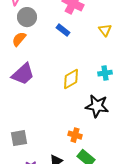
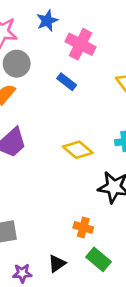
yellow diamond: (71, 79) -> (78, 150), turned 70

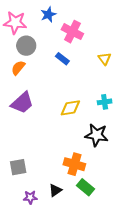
yellow diamond: (78, 150) -> (70, 108), turned -50
orange cross: (83, 227) -> (74, 164), size x1.5

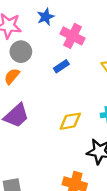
blue rectangle: (62, 59) -> (61, 66), turned -72

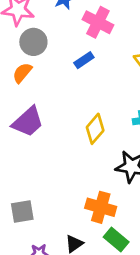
yellow diamond: (70, 121) -> (95, 129), turned -40

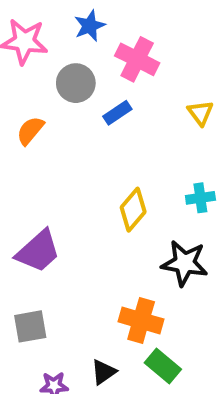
gray circle: (33, 42) -> (76, 83), moved
purple trapezoid: (28, 122) -> (38, 251), moved

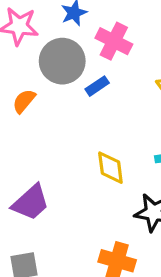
gray circle: (76, 83) -> (62, 61), size x1.4
yellow diamond: (133, 210) -> (110, 168), turned -48

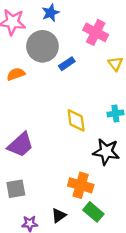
pink cross: (114, 41) -> (96, 32), moved
orange semicircle: (24, 101) -> (16, 74), turned 30

